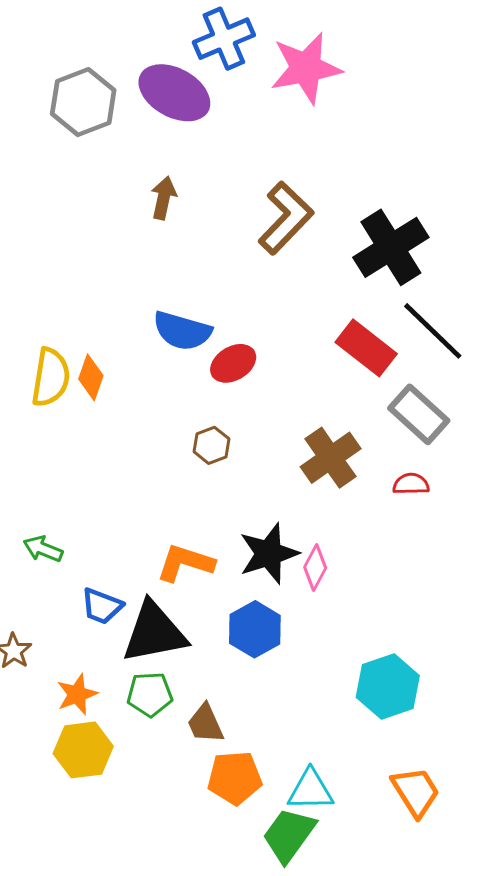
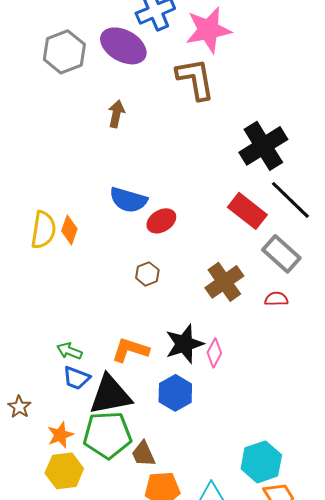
brown L-shape: (286, 218) -> (195, 79), moved, turned -54
green arrow: (43, 549) -> (69, 351), moved
cyan hexagon: (388, 687) -> (261, 462), moved
green pentagon: (150, 694) -> (107, 435), size x1.6

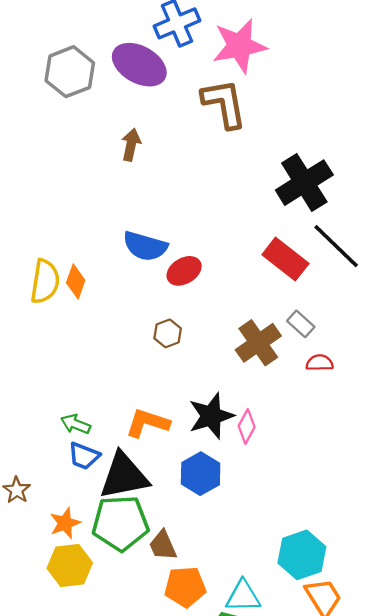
gray rectangle: (281, 254) -> (301, 324), moved, size x0.6

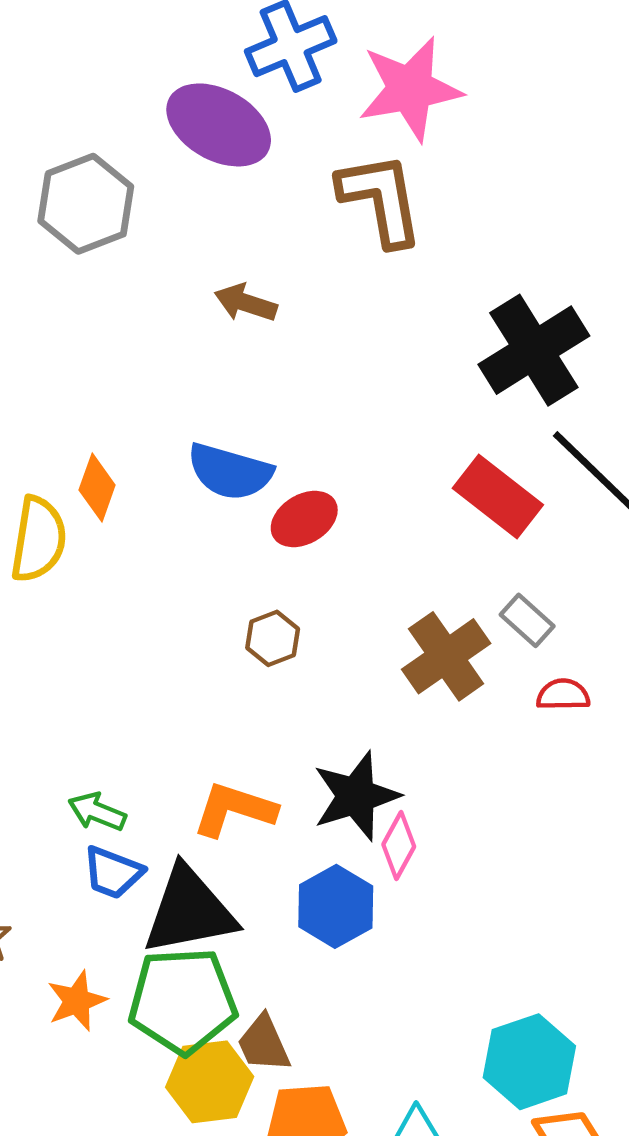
gray hexagon: (70, 72) -> (86, 204), moved
brown arrow: (131, 145) -> (246, 303), moved, turned -84
orange diamond: (76, 282) -> (97, 487), moved
pink diamond: (247, 426) -> (399, 846), moved
yellow hexagon: (70, 566) -> (210, 1082), moved

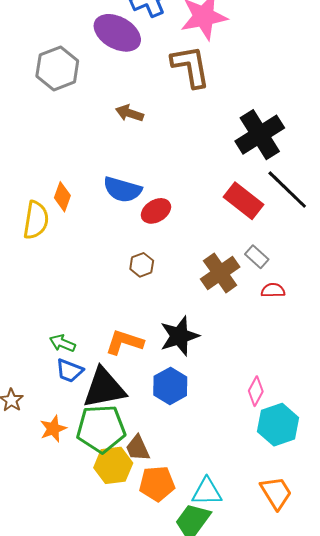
pink diamond: (399, 846) -> (256, 391), moved
cyan hexagon: (529, 1062) -> (278, 425), moved

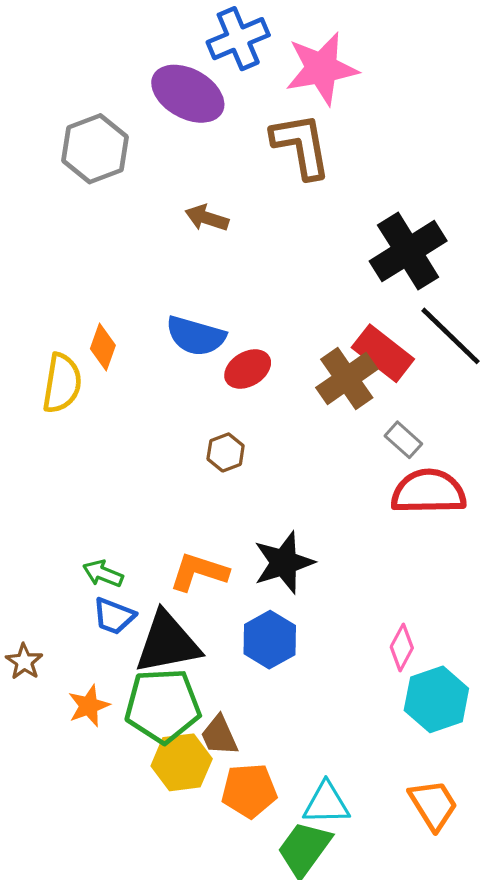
brown cross: (220, 273) -> (347, 378), moved
red semicircle: (273, 290) -> (429, 492), size x2.0

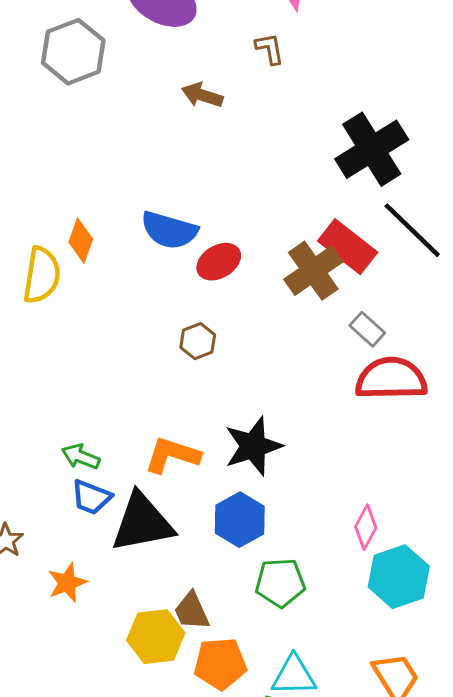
brown L-shape: (301, 146) -> (270, 49), size x0.5
brown arrow: (207, 218) -> (202, 95), moved
green pentagon: (163, 706) -> (280, 583), moved, size x0.7

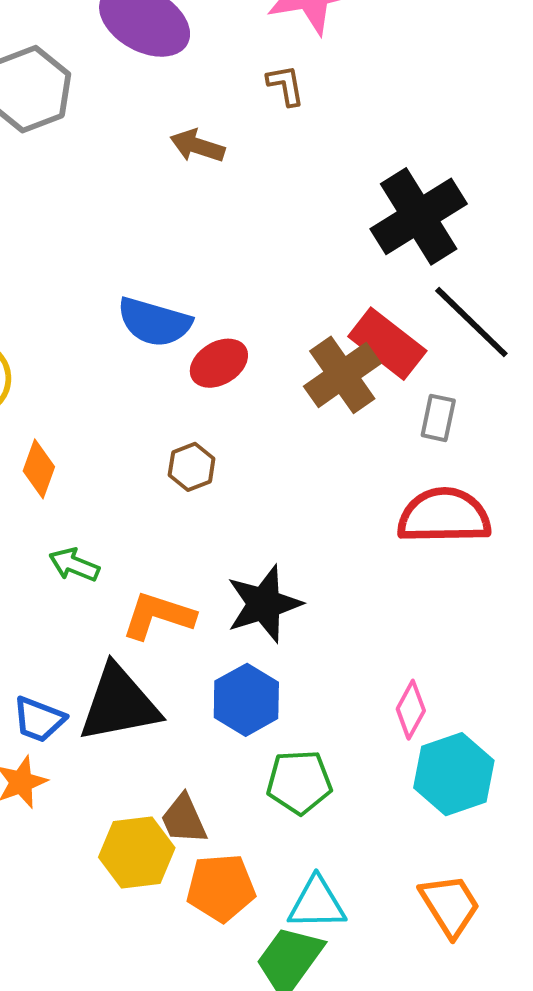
orange diamond: (81, 241) -> (39, 469), moved
gray rectangle: (367, 329) -> (438, 418), moved, turned 60
green arrow: (81, 457) -> (74, 565), moved
blue trapezoid: (91, 497) -> (39, 719), moved

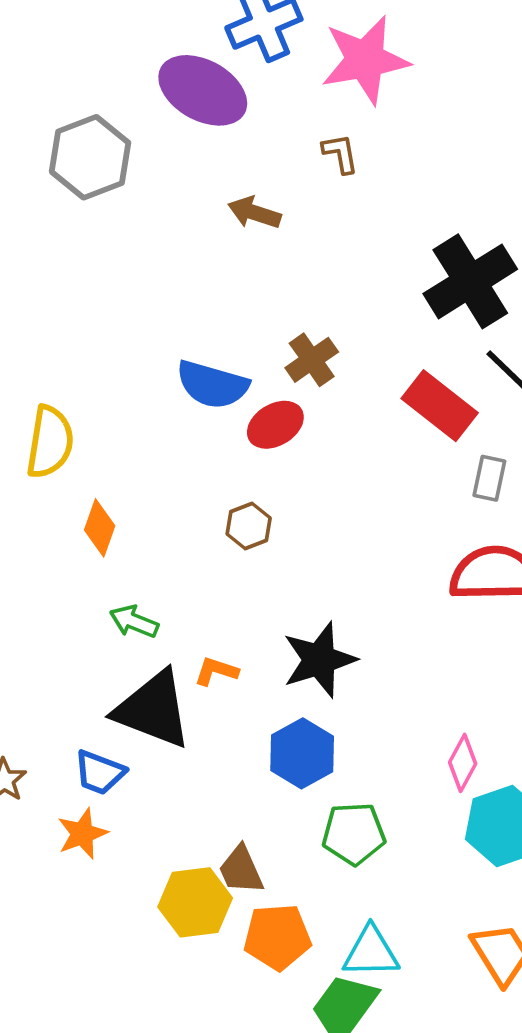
brown cross: (342, 375) -> (312, 360), moved, size x0.7
orange L-shape: (158, 616) -> (216, 671), size x0.6
black triangle: (119, 704) -> (153, 709), moved, turned 32

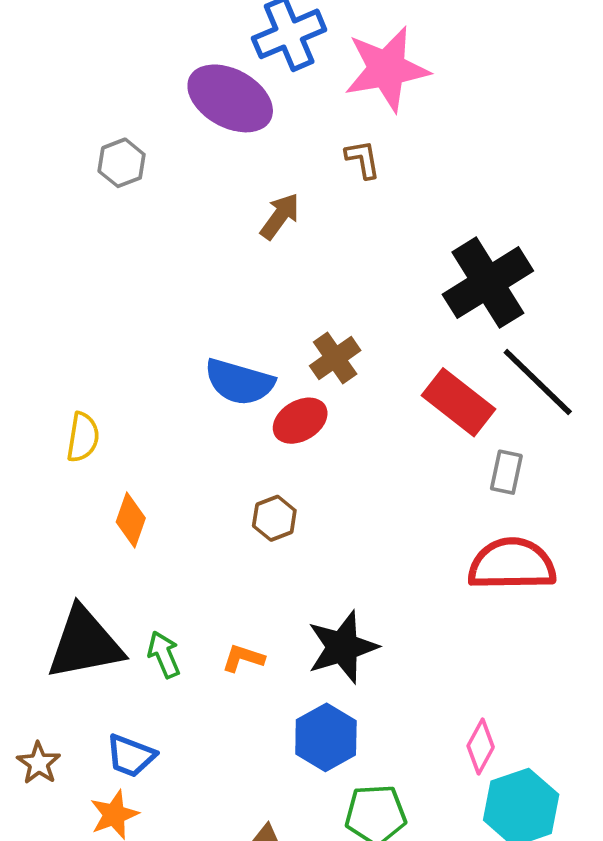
gray hexagon: (90, 157) -> (122, 163), size x0.6
brown arrow: (254, 213) -> (280, 216), turned 108
yellow semicircle: (50, 442) -> (83, 437), size x0.7
green arrow: (134, 622) -> (164, 654), moved, turned 45
black triangle: (153, 709) -> (85, 643), moved, turned -32

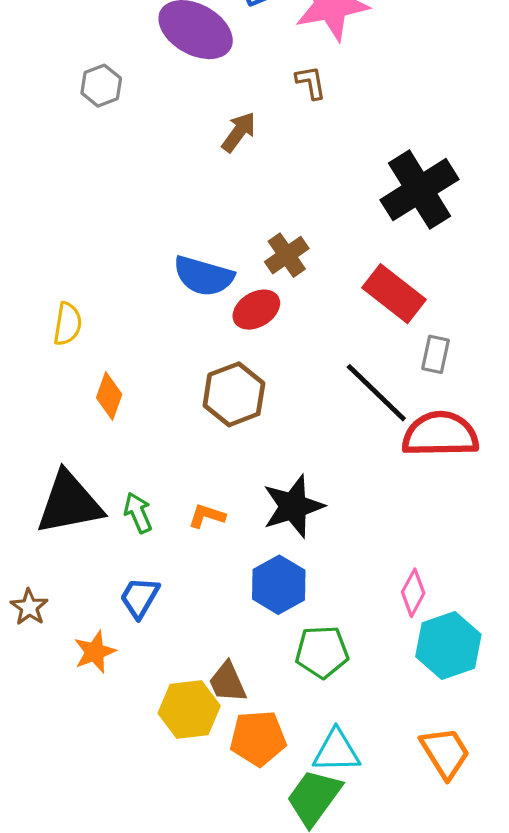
black line: (538, 382) -> (376, 393), moved
brown hexagon: (274, 518) -> (234, 394), size x1.6
blue trapezoid: (131, 756) -> (140, 597), moved, turned 99

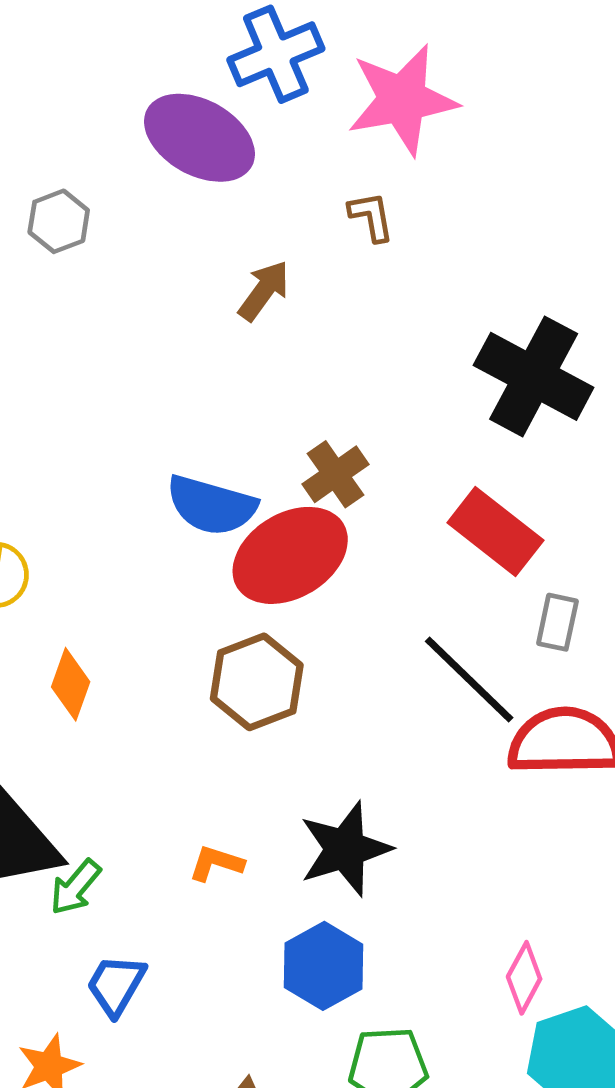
black cross: (420, 190) -> (534, 376), turned -30
red ellipse: (256, 310) -> (290, 555), size x1.6
green arrow: (138, 513) -> (75, 887), moved, turned -117

